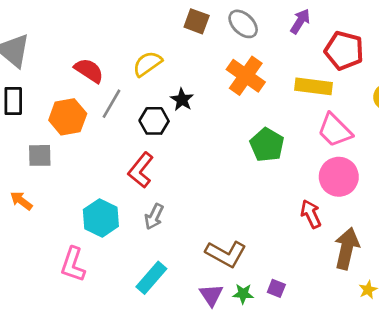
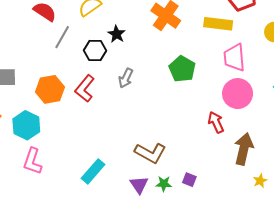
orange hexagon: (68, 117) -> (50, 89), moved
pink trapezoid: (335, 130) -> (234, 58), turned 40
gray arrow: (154, 217) -> (126, 78), moved
cyan hexagon: (101, 218) -> (26, 125), moved

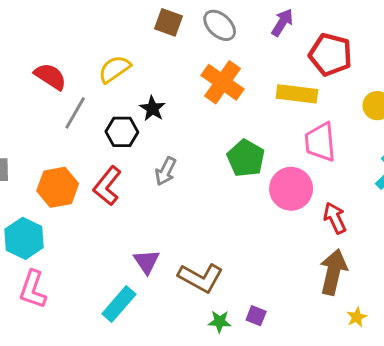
pink circle: (238, 94) -> (291, 189), moved
red arrow: (216, 122) -> (335, 218), moved
purple triangle: (139, 185) -> (147, 262), moved

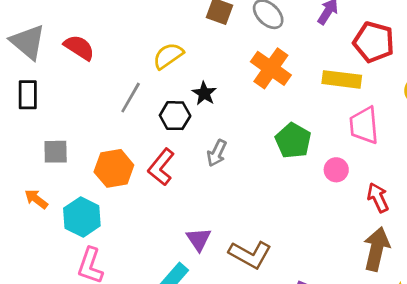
red semicircle: (50, 76) -> (79, 48), moved
pink circle: (291, 189) -> (336, 170), size x0.6

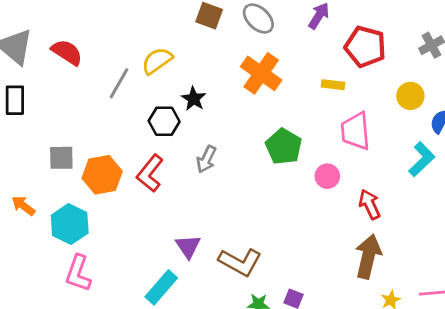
yellow rectangle: (342, 79) -> (333, 85), size x0.6
gray line: (131, 98) -> (119, 83), moved
gray square: (56, 152) -> (61, 158), moved

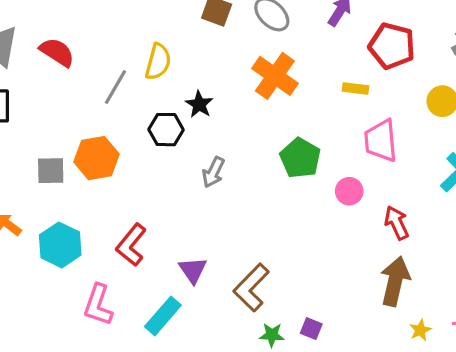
yellow semicircle: (157, 61) -> (158, 62), turned 140
red L-shape: (150, 173) -> (131, 245), moved
orange hexagon: (102, 175) -> (97, 158), moved
brown L-shape: (240, 262) -> (251, 288), turned 105
pink L-shape: (78, 273) -> (98, 305), moved

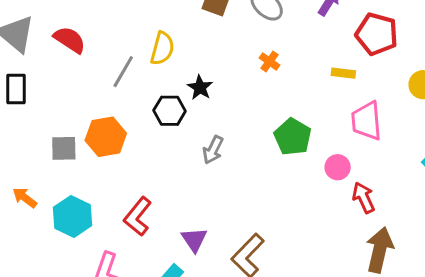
orange cross: (275, 76) -> (269, 61), size x0.5
red arrow: (397, 223) -> (364, 198), moved

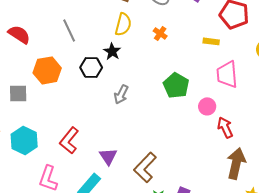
red semicircle: (70, 40) -> (19, 34), moved
yellow semicircle: (162, 48) -> (123, 24), moved
gray line: (123, 72) -> (69, 30), moved, turned -55
orange hexagon: (106, 137) -> (47, 70), moved

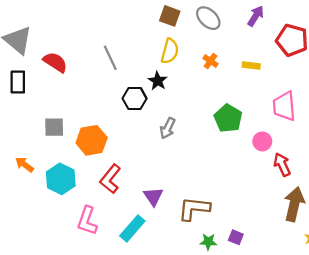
yellow rectangle: (211, 41) -> (251, 65), moved
orange hexagon: (47, 70) -> (92, 140), moved
brown L-shape: (145, 167) -> (194, 209), turned 52

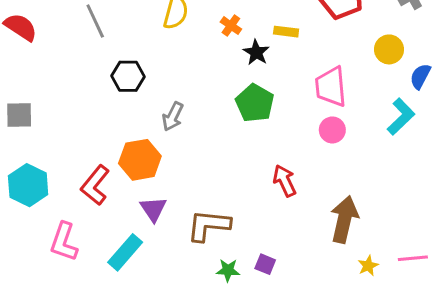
black star: (158, 81) -> (256, 52), moved
orange hexagon: (92, 140) -> (140, 160), moved
pink circle: (262, 141) -> (332, 130), moved
red arrow: (282, 165) -> (285, 181), moved

